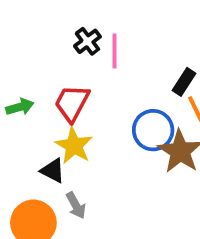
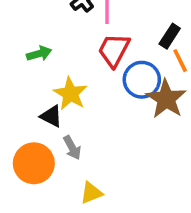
red trapezoid: (72, 103) -> (114, 50), moved
green arrow: (20, 107) -> (39, 54), moved

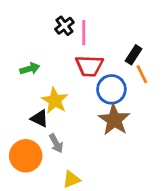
red trapezoid: (114, 50) -> (89, 66), turned -116
brown star: (166, 99) -> (114, 120), moved

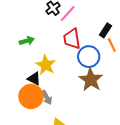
pink line: (84, 33) -> (68, 14), turned 42
red trapezoid: (89, 66) -> (72, 39), turned 80
orange circle: (26, 156) -> (31, 96), moved

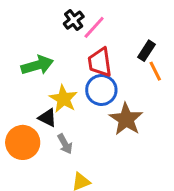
green arrow: (27, 41) -> (37, 65), size x1.5
blue circle: (89, 57) -> (101, 90), moved
orange circle: (31, 96) -> (23, 142), moved

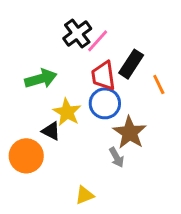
black cross: (74, 20) -> (77, 34), size x1.4
black rectangle: (147, 51) -> (131, 64), moved, size x1.4
gray arrow: (65, 144) -> (117, 157), moved

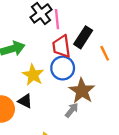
pink line: (98, 41) -> (57, 19), turned -48
black triangle: (51, 131) -> (25, 101), moved
gray arrow: (117, 157) -> (72, 110), turned -112

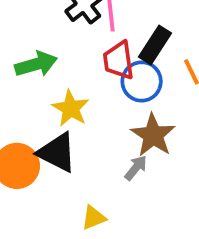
blue circle: (63, 68) -> (142, 81), moved
black triangle: (25, 101) -> (57, 152), size x1.6

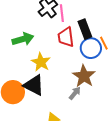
black rectangle: (155, 45) -> (85, 29), turned -54
blue circle: (142, 81) -> (91, 48), moved

